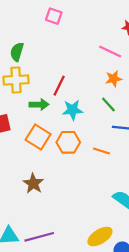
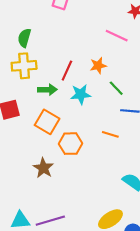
orange star: (114, 79) -> (98, 66), moved
orange hexagon: (68, 142) -> (70, 144), moved

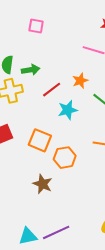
red line: (67, 71) -> (52, 90), turned 36
green arrow: (47, 90) -> (31, 70), moved

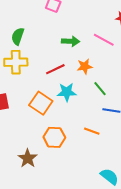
green arrow: (31, 70) -> (71, 41), moved
orange square: (40, 140) -> (41, 103), moved

